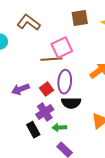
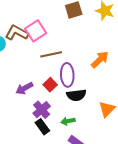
brown L-shape: (29, 22) -> (17, 33), moved
pink square: (62, 48) -> (36, 31), moved
purple cross: (45, 112) -> (42, 110), moved

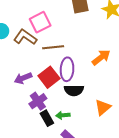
brown L-shape: (17, 33) -> (25, 37), moved
red square: (50, 85) -> (49, 77), size x1.5
black rectangle: (42, 127) -> (47, 118), moved

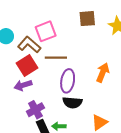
orange arrow: (101, 57) -> (103, 72), turned -36
red square: (49, 77) -> (27, 66), moved

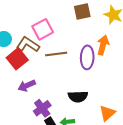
red square: (27, 66) -> (17, 59), moved
orange arrow: (103, 72) -> (103, 45), moved
purple ellipse: (68, 81) -> (87, 57), moved

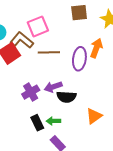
purple arrow: (27, 86) -> (53, 87), moved
purple cross: (42, 108) -> (31, 92), moved

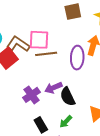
pink square: (38, 26) -> (39, 40), moved, turned 30
black semicircle: (66, 97) -> (68, 97), turned 66
green arrow: (53, 121) -> (66, 122), moved, turned -40

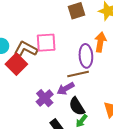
brown line: (46, 54) -> (78, 74), moved
black semicircle: (68, 97) -> (77, 106), moved

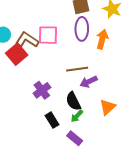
purple ellipse: (86, 56) -> (82, 29), moved
purple arrow: (66, 89) -> (89, 82), moved

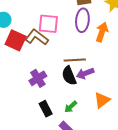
brown L-shape: (27, 40) -> (37, 37), moved
red square: (17, 54) -> (16, 40), turned -30
black semicircle: (73, 101) -> (69, 76), moved

